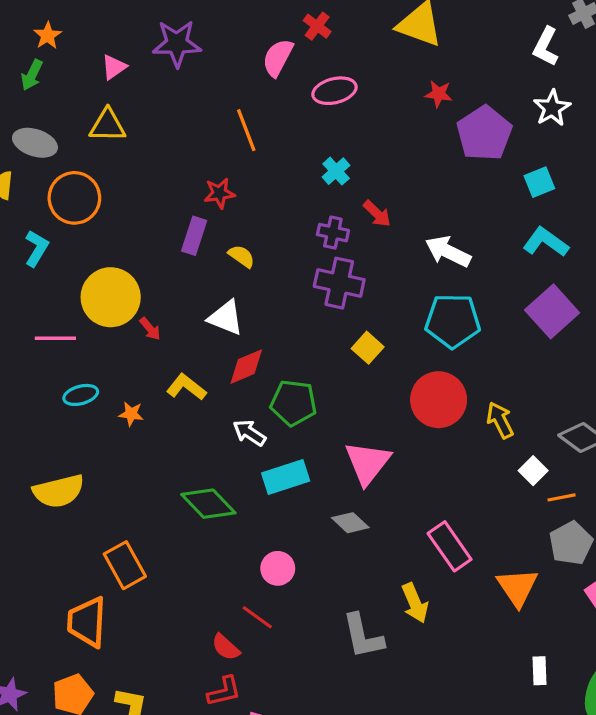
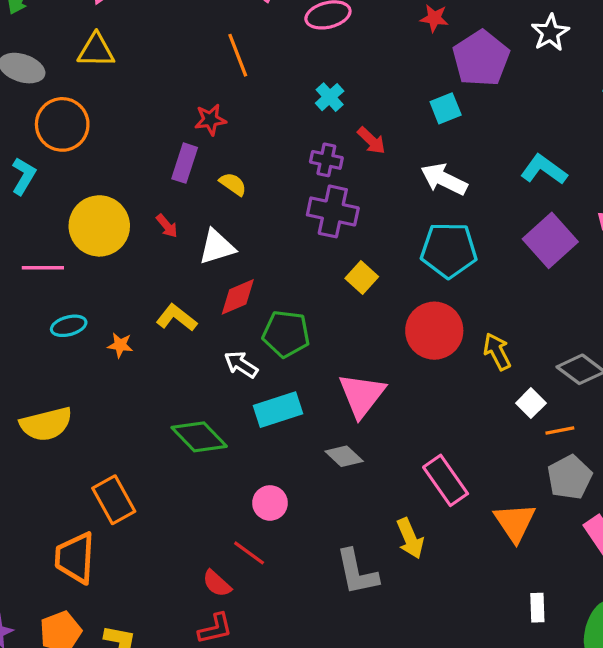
cyan square: (539, 182) -> (446, 108), moved
white triangle: (226, 318) -> (217, 247), turned -39
red arrow: (150, 329) -> (167, 226), moved

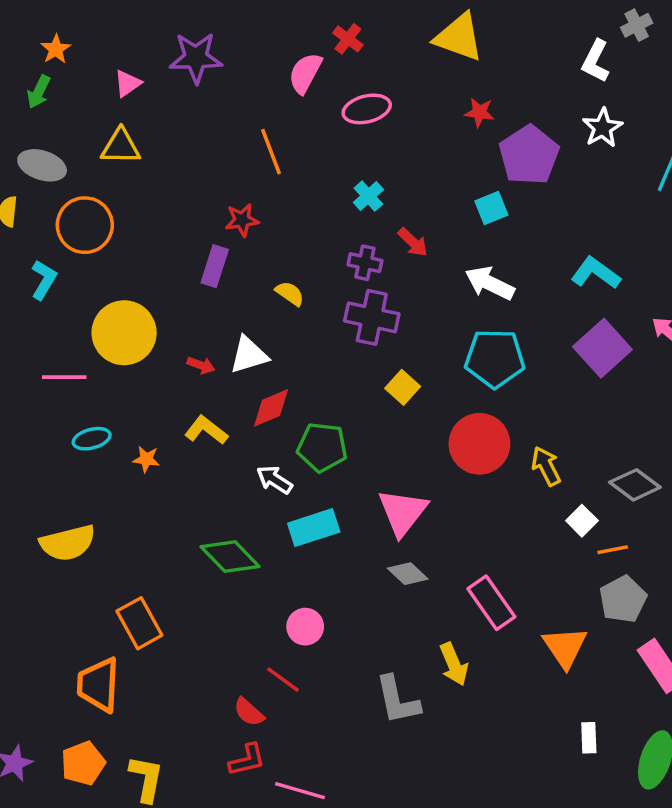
yellow semicircle: (233, 184) -> (290, 293), moved
red arrow: (167, 226) -> (201, 365), moved, turned -30
gray diamond: (344, 456) -> (408, 574), moved

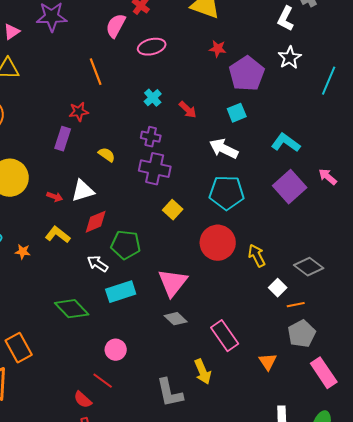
cyan square: (491, 208) -> (237, 113), moved
red arrow: (413, 242) -> (188, 110), moved
orange triangle: (565, 647) -> (268, 362), size x0.7

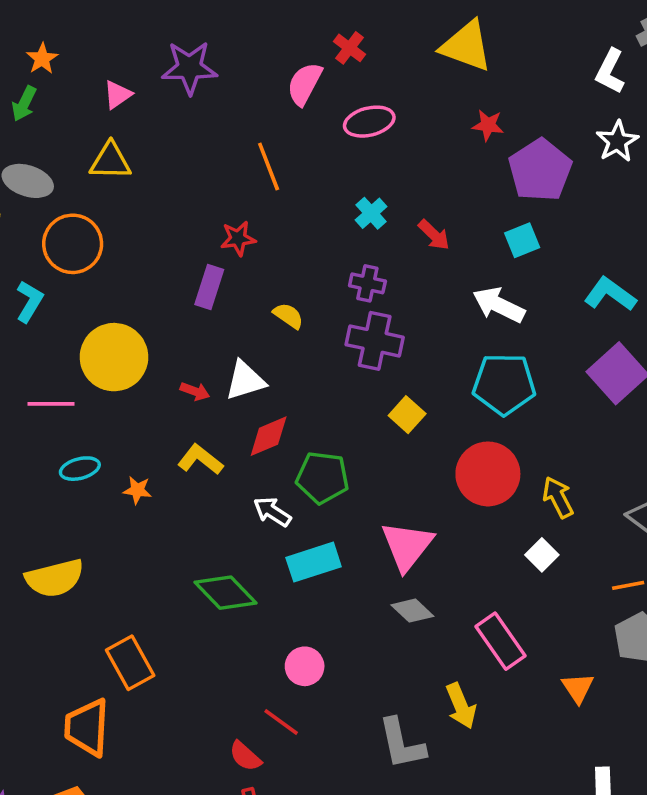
white square: (278, 288) -> (542, 555), moved

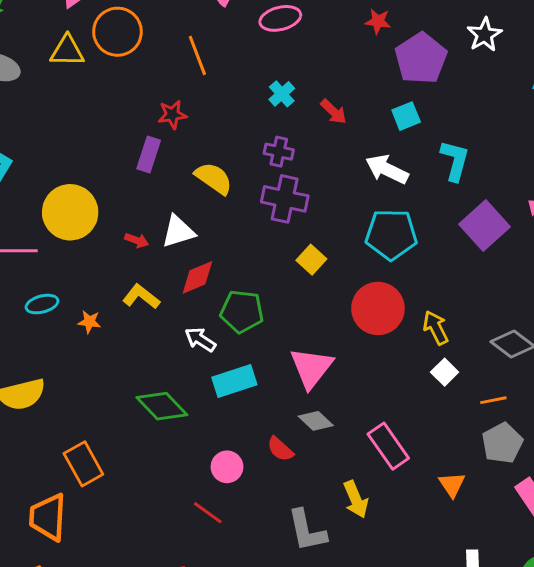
orange circle: (73, 244) -> (117, 32), moved
cyan L-shape: (610, 294) -> (455, 160), moved, turned 69
yellow semicircle: (288, 316) -> (214, 178), size x1.5
white square: (542, 555) -> (445, 372), moved
red semicircle: (245, 756) -> (280, 449), moved

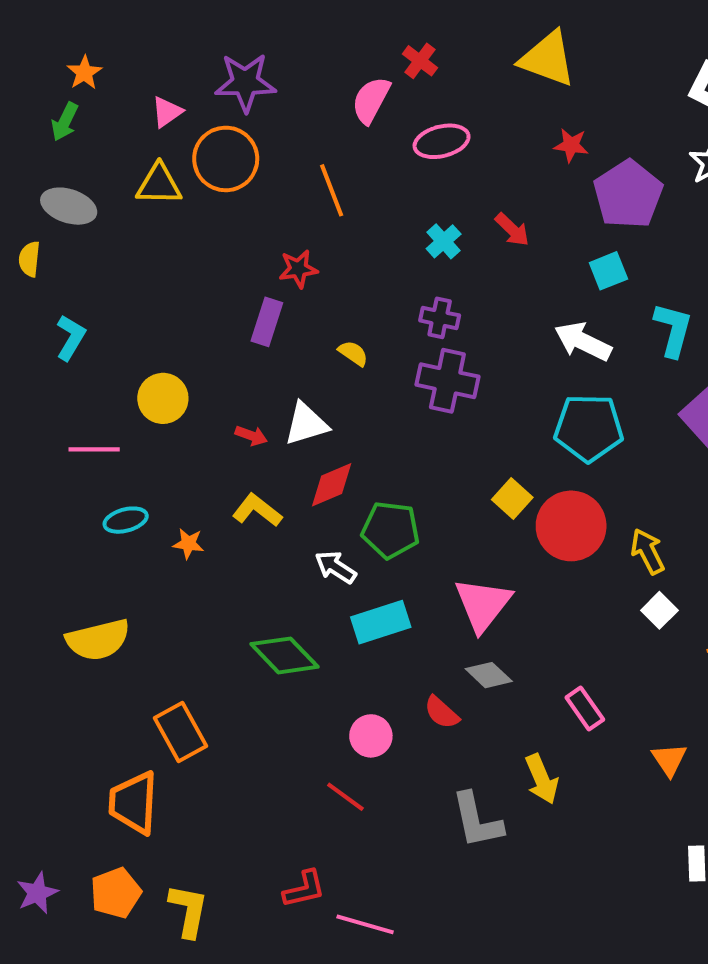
red arrow: (334, 112) -> (512, 230), moved
yellow semicircle: (214, 178) -> (353, 353), size x0.6
yellow circle: (70, 212) -> (163, 398), size x0.7
yellow square: (311, 260) -> (512, 498), moved
pink rectangle: (388, 446) -> (585, 708), size x0.7

